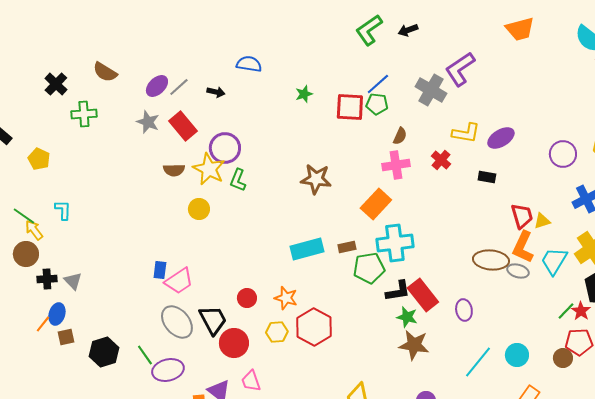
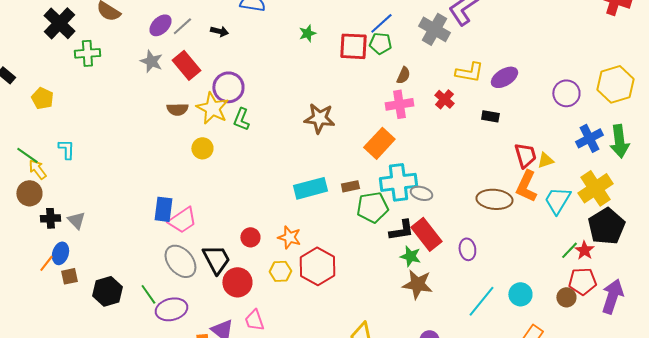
black cross: (56, 84) -> (59, 23), size x1.4
blue rectangle: (160, 270) -> (163, 209), size x1.4
gray ellipse: (518, 271) -> (421, 193), moved

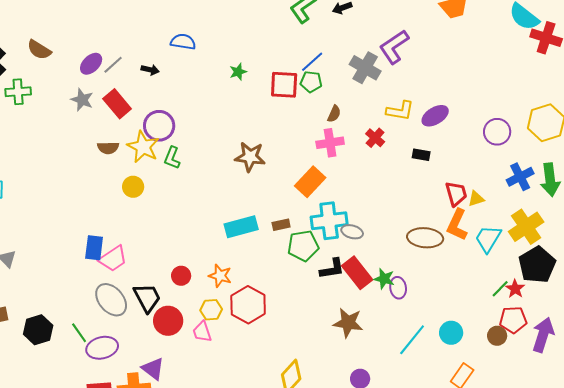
green star: (410, 256) -> (384, 279), moved
pink trapezoid: (254, 320) -> (202, 332), moved

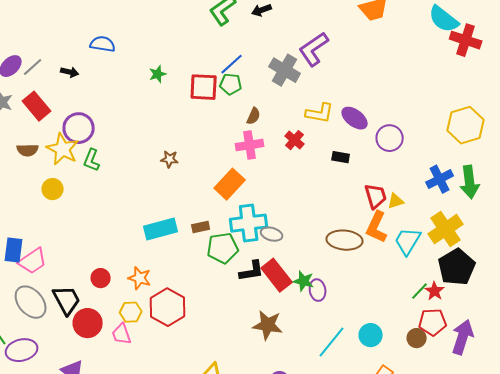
purple ellipse: (435, 116) -> (355, 118), turned 68
purple circle: (497, 132) -> (390, 138), moved
brown star: (250, 157) -> (170, 159), size x0.6

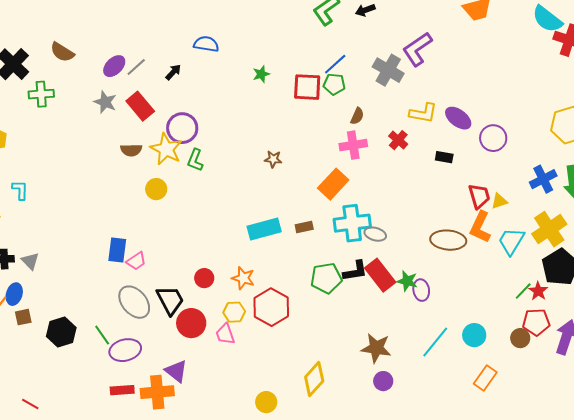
black arrow: (70, 72) -> (173, 72), turned -60
green pentagon: (223, 248) -> (326, 278), moved
pink trapezoid: (33, 261) -> (136, 261), size x0.7
brown star: (268, 325) -> (376, 348), moved

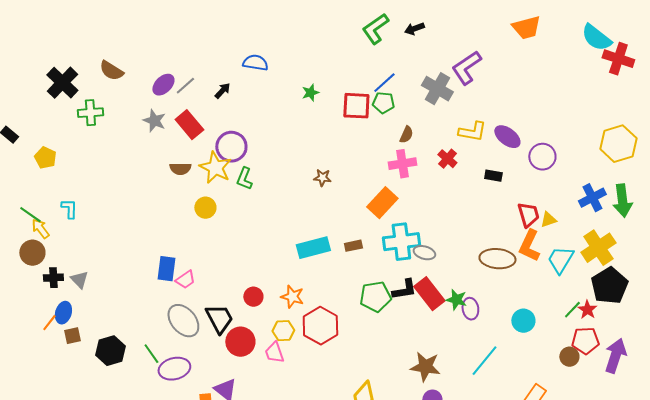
cyan circle: (474, 335) -> (523, 321), moved

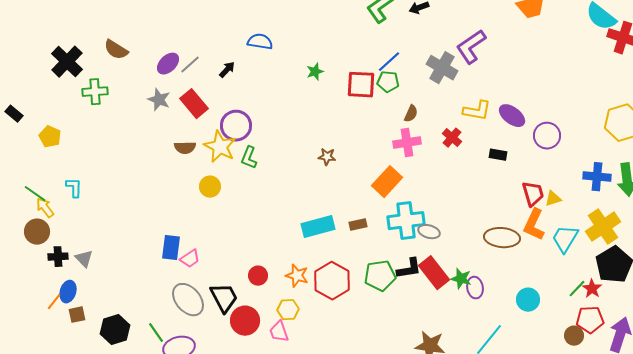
blue cross: (592, 198) -> (597, 177), turned 32
red hexagon: (320, 326) -> (332, 281), moved

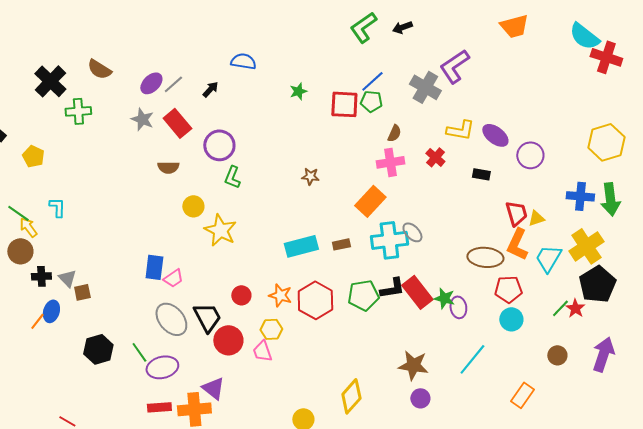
yellow star: (220, 147) -> (220, 230), moved
gray ellipse: (429, 232) -> (412, 232), moved, turned 30
brown square: (77, 315) -> (82, 292), moved
red pentagon: (590, 320) -> (508, 289), moved

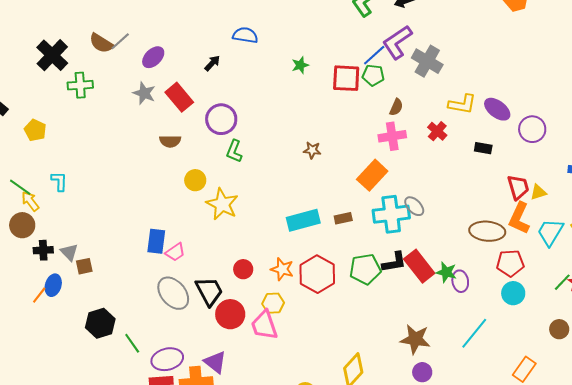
purple L-shape: (454, 66) -> (397, 42), moved
gray line: (173, 84) -> (120, 41), moved
pink trapezoid: (262, 351) -> (264, 325), size x1.4
green line: (139, 352) -> (132, 343), moved
purple ellipse: (162, 367) -> (167, 359), moved

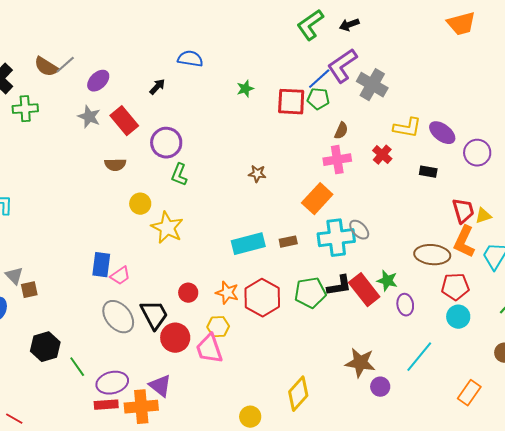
green star: (446, 272) -> (387, 281), moved
purple circle: (422, 372) -> (380, 387), moved

